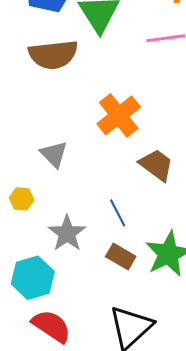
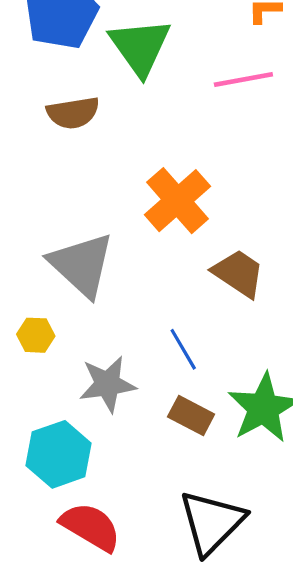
brown semicircle: (53, 55) -> (73, 113), size x0.7
gray triangle: (54, 154) -> (82, 265), size x1.6
gray star: (67, 233) -> (107, 384), turned 30

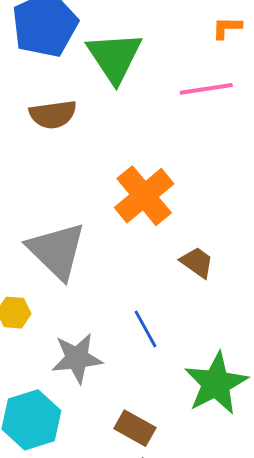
brown trapezoid: (239, 273) -> (197, 262), size x0.7
brown rectangle: (191, 416) -> (135, 428), moved

